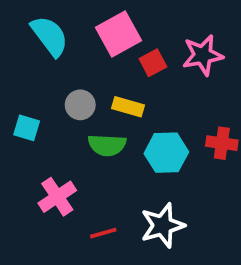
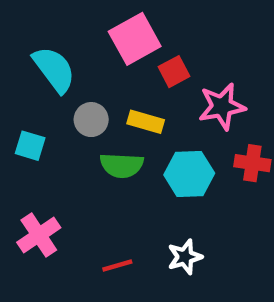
cyan semicircle: (50, 36) -> (54, 69), moved
pink star: (203, 55) -> (222, 106), moved
pink cross: (57, 197) -> (39, 235), moved
white star: (163, 225) -> (185, 257), size x0.7

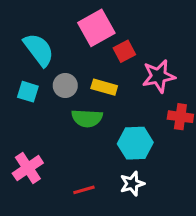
cyan square: (30, 146) -> (28, 92), moved
cyan hexagon: (189, 174) -> (135, 143), moved

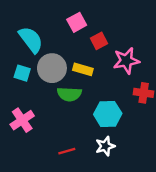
pink square: (96, 28) -> (77, 22), size x0.7
gray circle: (65, 86) -> (52, 68), size x1.5
pink cross: (28, 168) -> (22, 120), moved

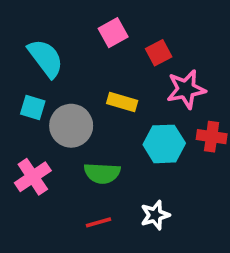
red square: (99, 41) -> (159, 53), moved
gray circle: (52, 68) -> (71, 126), moved
green semicircle: (69, 94) -> (102, 173), moved
cyan hexagon: (108, 114) -> (164, 144), moved

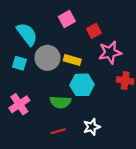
gray circle: (71, 126) -> (47, 58), moved
cyan hexagon: (164, 144) -> (82, 85), moved

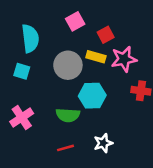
cyan semicircle: (27, 34) -> (30, 38), turned 30
gray circle: (47, 58) -> (68, 65), moved
yellow rectangle: (72, 60) -> (96, 57), moved

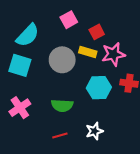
cyan semicircle: (30, 38) -> (28, 35), turned 50
cyan square: (22, 71) -> (20, 65), size x1.5
cyan hexagon: (92, 96) -> (99, 88), moved

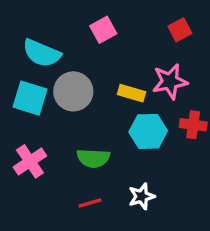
red square: (97, 32) -> (180, 30), moved
cyan semicircle: (28, 35) -> (42, 53), turned 70
yellow rectangle: (88, 52) -> (132, 93), moved
gray circle: (62, 60) -> (73, 91), moved

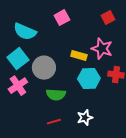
pink star: (170, 81) -> (102, 49), turned 30
gray circle: (73, 91) -> (44, 68), moved
cyan square: (30, 98) -> (18, 59), turned 35
pink cross: (30, 161) -> (18, 86), moved

